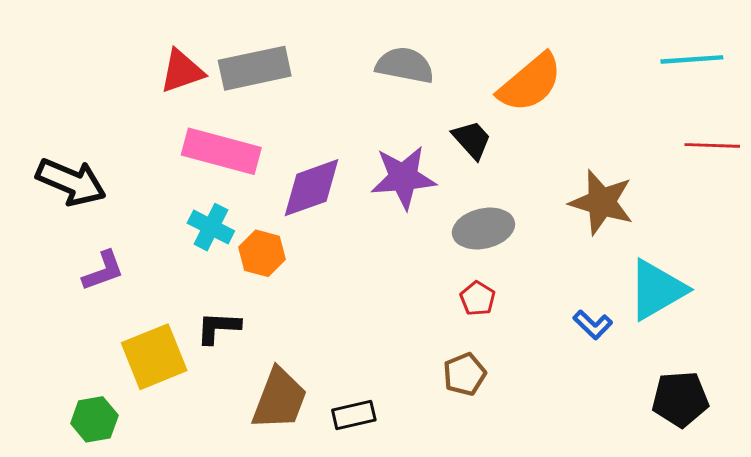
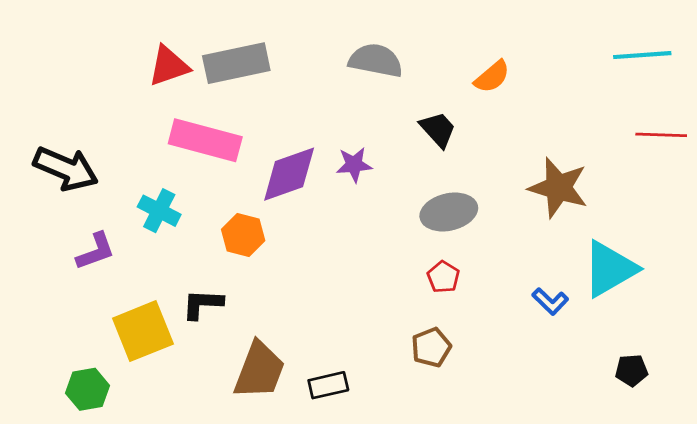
orange semicircle: (530, 83) -> (492, 77), size x0.6
purple star: (403, 177) -> (354, 165), moved, size x0.6
cyan cross: (211, 227) -> (159, 211), moved
black pentagon: (680, 399) -> (631, 370), size x0.6

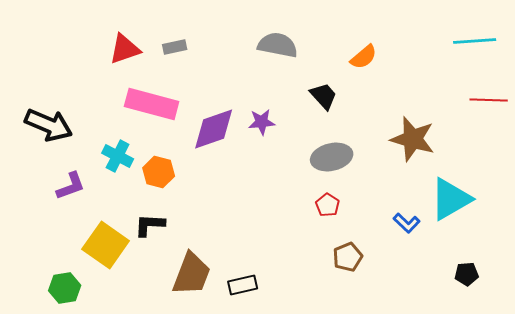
gray rectangle: (236, 63) -> (175, 47), size x0.5
orange hexagon: (243, 235) -> (159, 172), moved
yellow square: (143, 331) -> (106, 245), turned -33
brown pentagon: (431, 347) -> (348, 257), moved

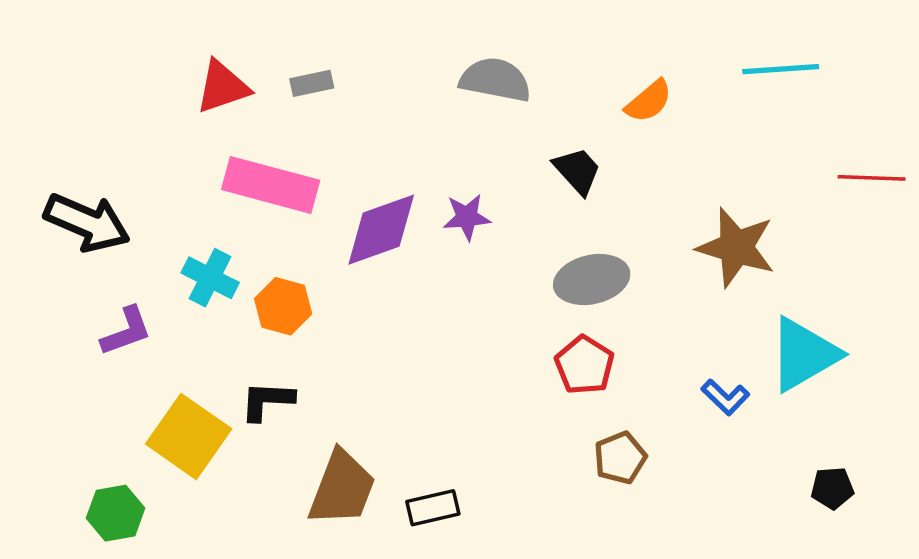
cyan line: (475, 41) -> (781, 69), moved
red pentagon: (328, 205) -> (584, 365), size x1.4

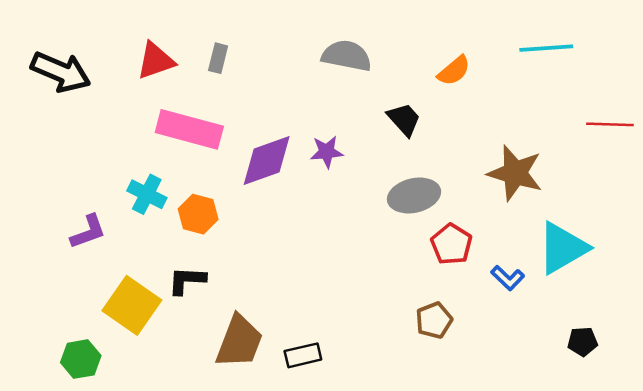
gray rectangle: (312, 83) -> (218, 58), turned -64
black arrow: (87, 222) -> (61, 72), moved
red pentagon: (584, 365) -> (451, 244), moved

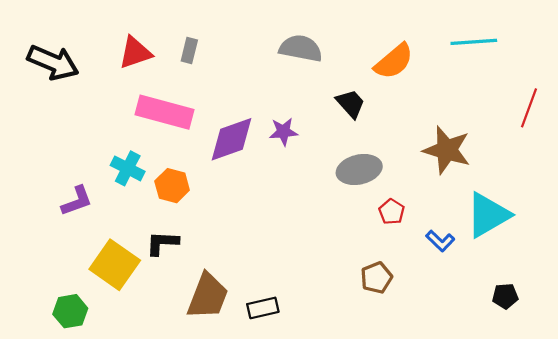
orange semicircle: (454, 71) -> (394, 61), size x1.4
red line: (610, 124) -> (529, 108), turned -72
red pentagon: (451, 244) -> (392, 212), size x0.7

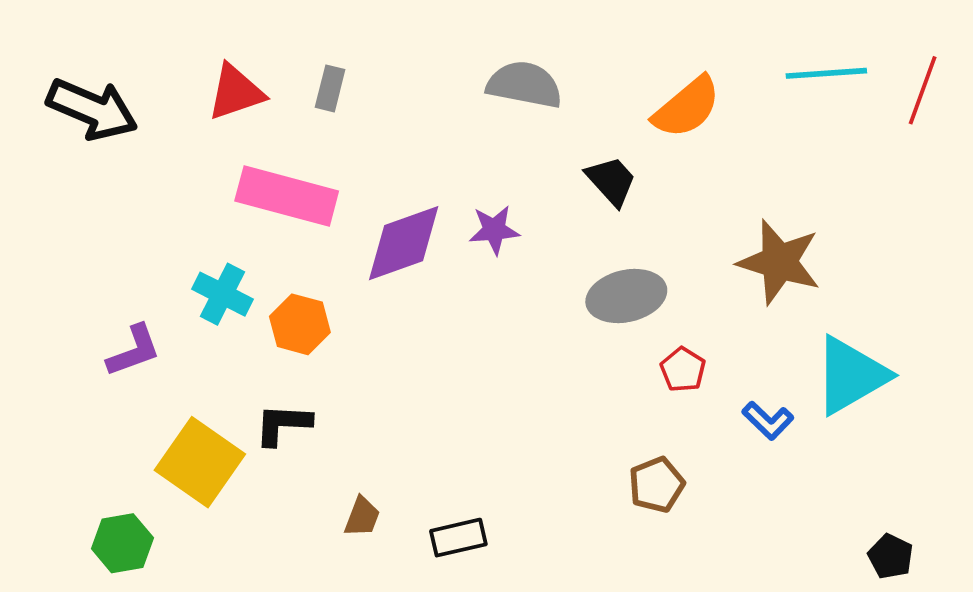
red line: (529, 108) -> (923, 90), moved
brown trapezoid: (208, 296) -> (362, 517), size x0.5
black pentagon: (505, 296) -> (891, 556), moved, turned 30

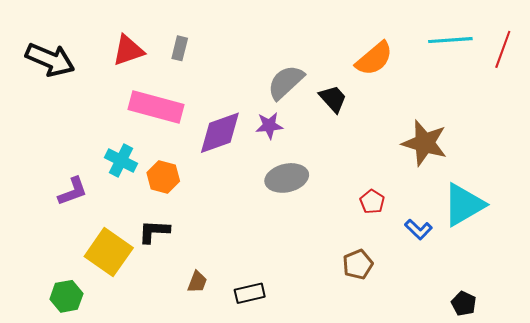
gray semicircle: (524, 85) -> (286, 82), moved, turned -54
gray ellipse: (626, 296) -> (287, 178), moved
black pentagon: (891, 556) -> (464, 304), moved

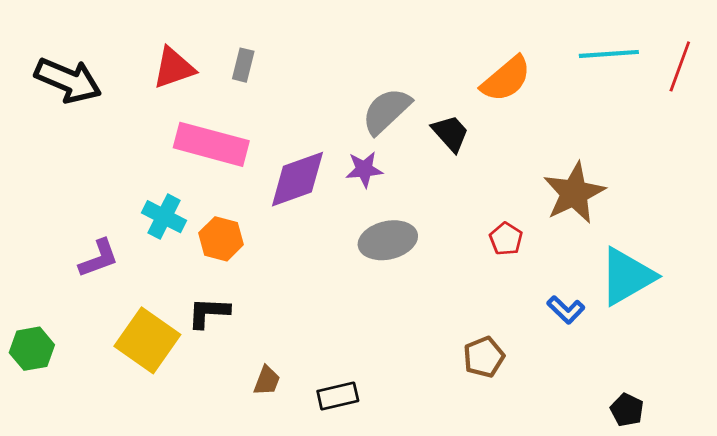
brown star: (425, 143) -> (574, 193), turned 30
red pentagon: (372, 202) -> (506, 239), moved
green hexagon: (66, 296) -> (32, 349), moved

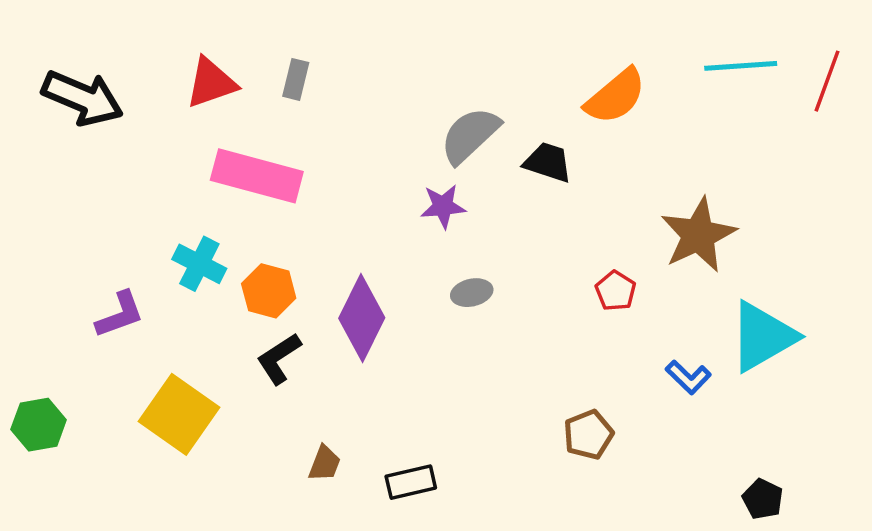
black trapezoid: (450, 133) -> (548, 162), turned -30
purple diamond: (297, 179) -> (362, 318), moved, turned -44
gray ellipse: (388, 240) -> (472, 293), size x0.6
black L-shape: (208, 313) -> (279, 359), moved, turned -36

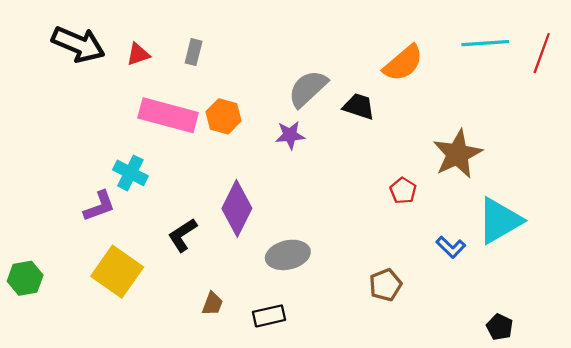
red triangle: (211, 83) -> (138, 54), size x0.7
black arrow: (83, 98) -> (78, 44), moved
orange hexagon: (269, 291) -> (224, 116), moved
gray ellipse: (472, 293) -> (288, 255), moved, size x1.6
purple L-shape: (120, 315) -> (99, 206), moved

